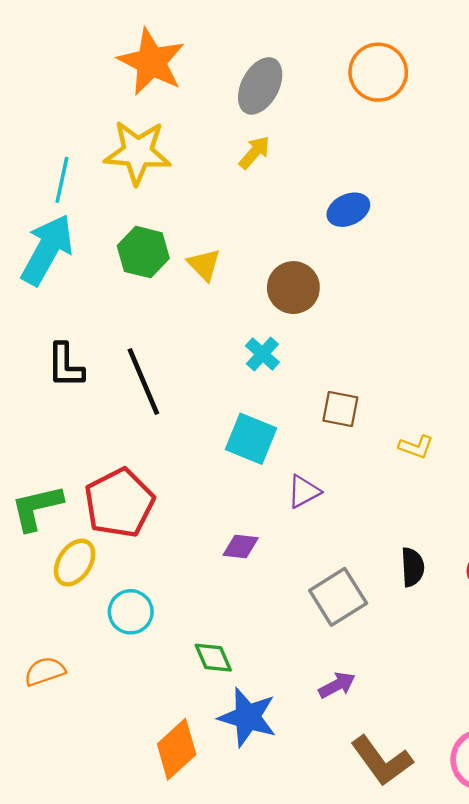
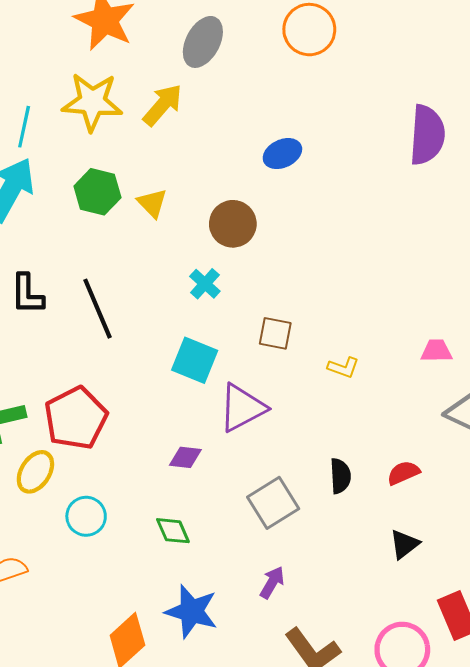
yellow arrow: (254, 152) -> (163, 105), moved, size x1.4
purple triangle: (304, 492) -> (242, 408), size x1.6
green diamond: (213, 658) -> (173, 531), moved
purple arrow: (337, 685) -> (272, 582), turned -32

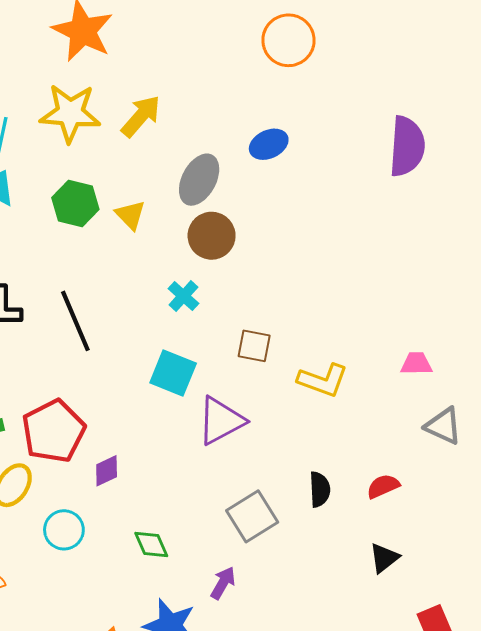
gray ellipse: (203, 42) -> (199, 180), moved
blue ellipse: (282, 154) -> (269, 144), moved
yellow L-shape: (343, 367) -> (323, 380), size x1.6
purple diamond: (185, 457) -> (107, 471), moved, turned -32
purple arrow: (272, 582) -> (223, 583), moved

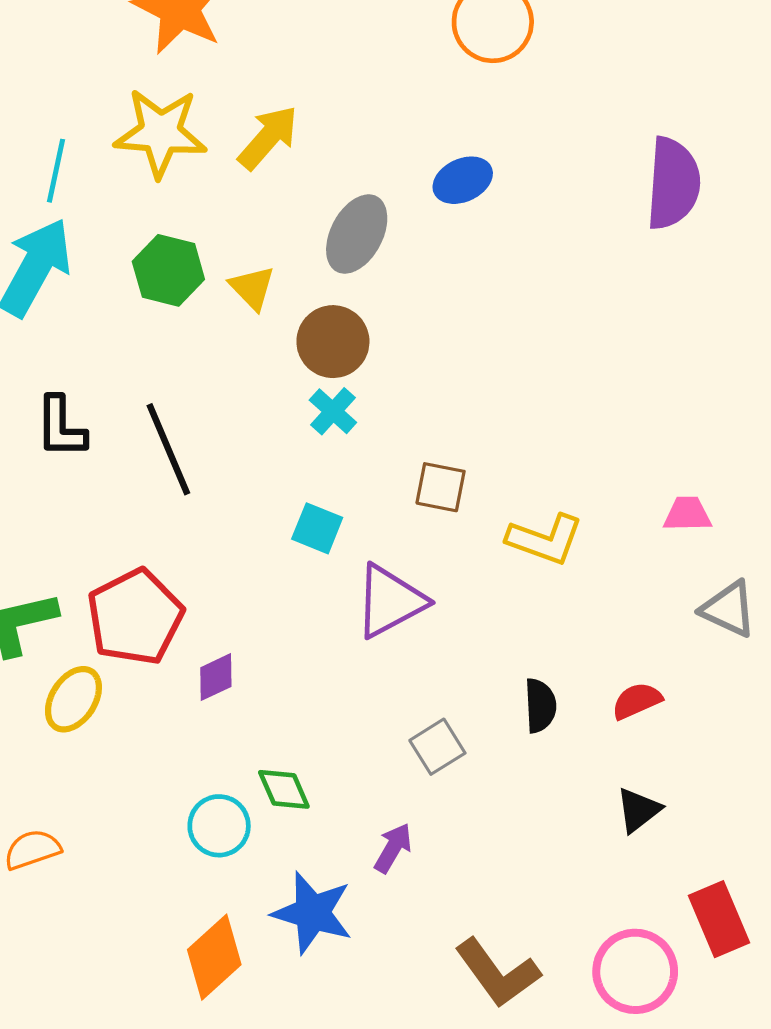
brown circle: (212, 236) -> (333, 342), moved
cyan square: (173, 373) -> (317, 528), size x0.7
gray square: (252, 516) -> (437, 747), size x0.7
cyan circle: (64, 530) -> (219, 826), moved

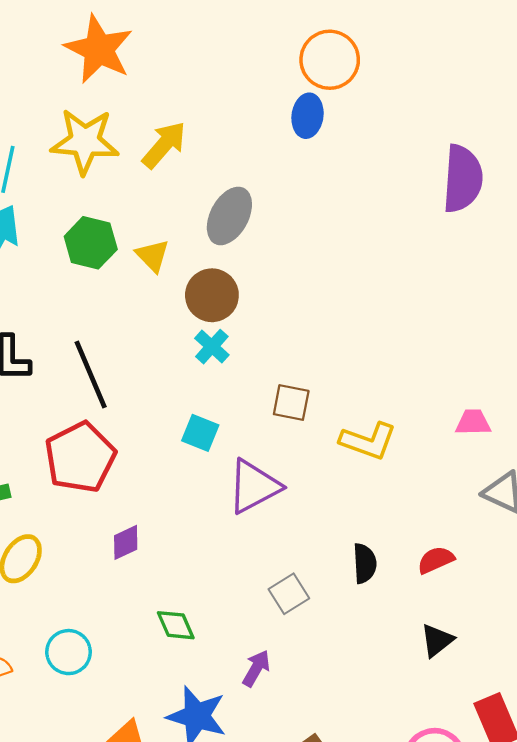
blue ellipse: (463, 180) -> (308, 116), moved, turned -57
red pentagon: (135, 617) -> (80, 457), moved
cyan circle: (219, 826) -> (69, 652), moved

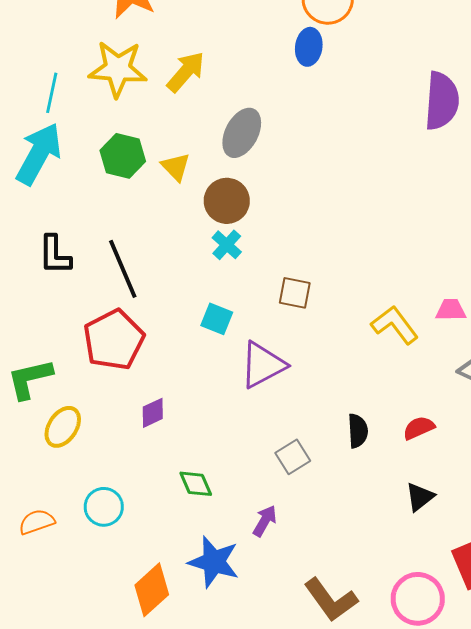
yellow L-shape: (368, 441) -> (395, 325), moved, turned -147

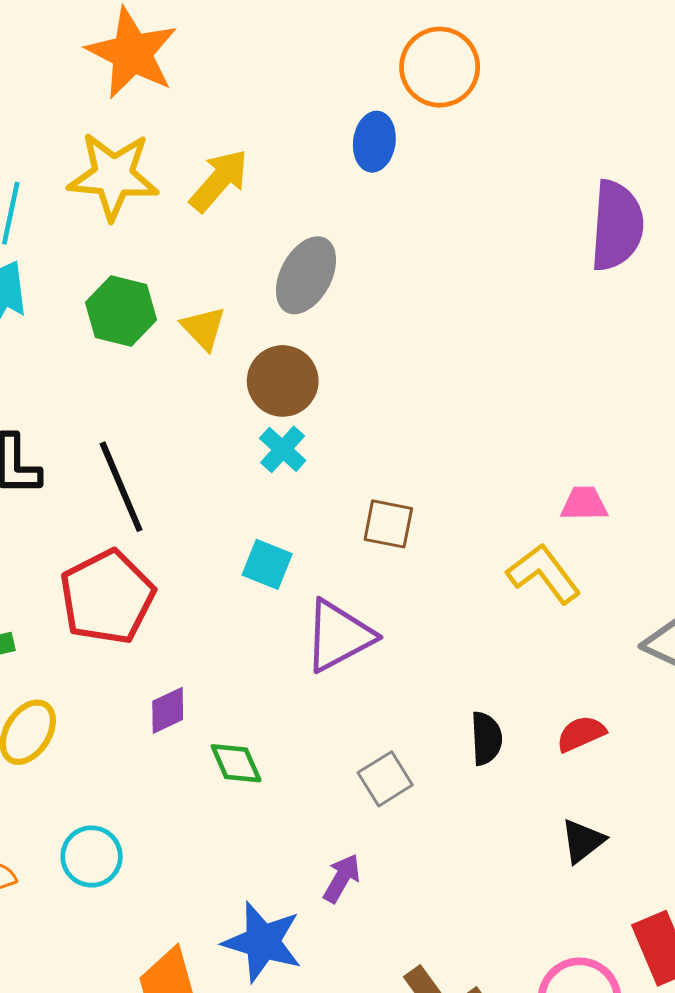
blue ellipse: (309, 47) -> (374, 142), moved
pink trapezoid: (451, 310) -> (584, 504), moved
green diamond: (196, 484) -> (236, 763), moved

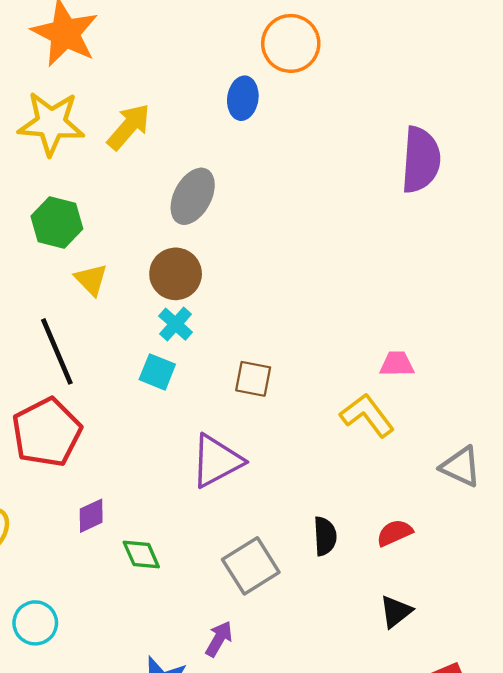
yellow triangle: (203, 328) -> (91, 280), moved
cyan square: (267, 564) -> (157, 372), moved
gray square: (385, 779) -> (251, 566), size x1.4

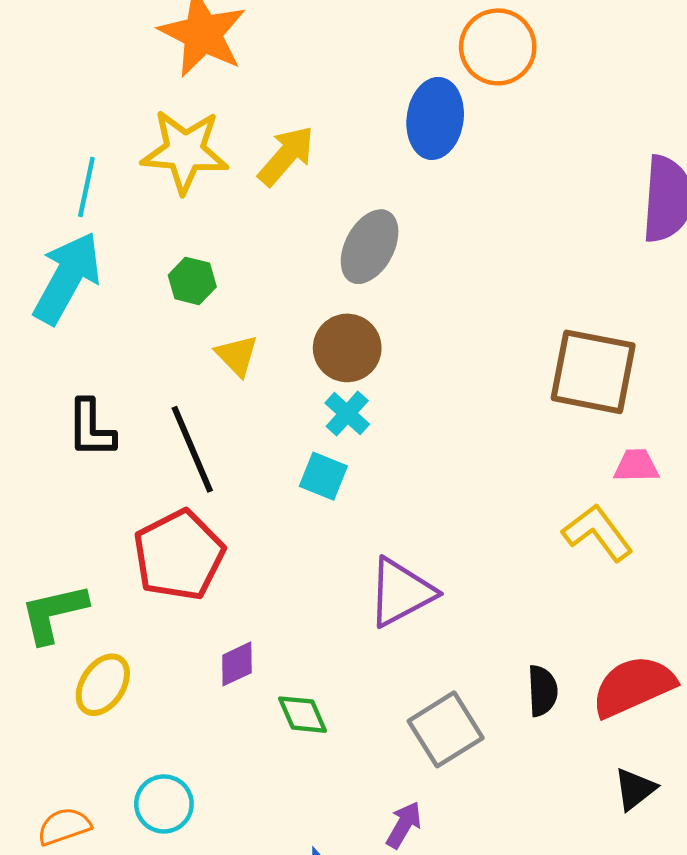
blue ellipse: (243, 98) -> (435, 118), size x1.4
green hexagon: (57, 223) -> (192, 281), size x0.7
brown square: (253, 379) -> (593, 372), moved, size x1.8
red semicircle: (395, 533) -> (633, 686), size x1.8

